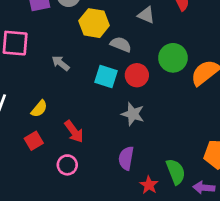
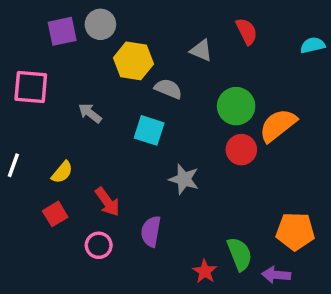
red circle: (137, 75) -> (241, 150), moved
purple semicircle: (126, 158) -> (151, 231), moved

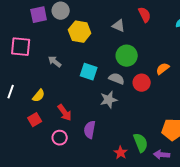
gray semicircle: (168, 89) -> (117, 79), moved
green circle: (236, 106) -> (127, 56), moved
orange semicircle: (278, 125) -> (163, 69), size x0.6
gray star: (184, 179) -> (109, 100), turned -30

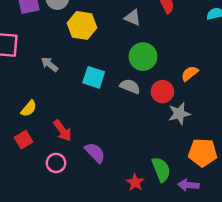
gray star: (109, 100) -> (179, 114), moved
purple semicircle: (90, 130) -> (95, 153), turned 126

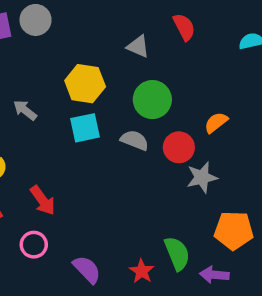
yellow hexagon: (82, 25) -> (85, 84), moved
cyan square: (94, 77) -> (85, 128), turned -30
purple semicircle: (95, 153) -> (87, 269), moved

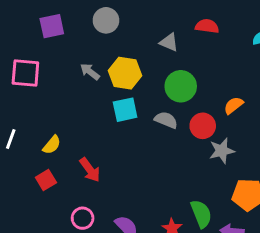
gray circle: (36, 20) -> (106, 20), moved
red semicircle: (184, 27) -> (207, 26), turned -55
gray arrow: (25, 110) -> (90, 72), moved
pink circle: (34, 245) -> (83, 218), moved

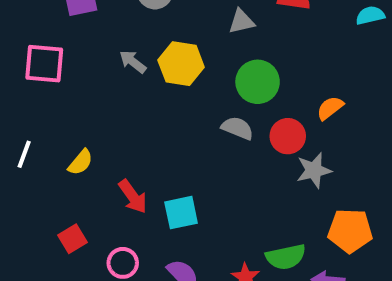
gray triangle: (169, 42) -> (241, 21), turned -36
cyan square: (125, 110) -> (181, 213), moved
red square: (46, 180) -> (72, 239), moved
green semicircle: (201, 214) -> (286, 257), turned 100

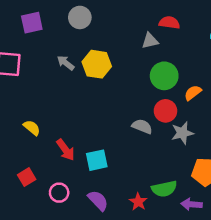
gray triangle: (241, 21) -> (150, 41), moved
green circle: (258, 82) -> (164, 76), moved
gray semicircle: (237, 128) -> (142, 126), moved
yellow semicircle: (80, 162) -> (32, 128), turned -90

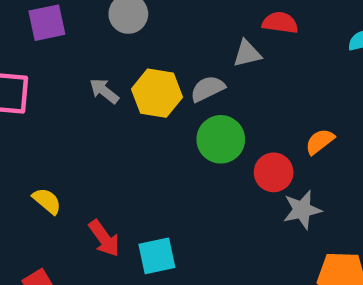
green circle: (164, 76) -> (221, 139), moved
gray semicircle: (142, 126) -> (208, 89), moved, turned -48

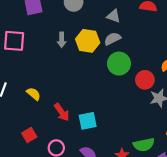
gray triangle: (247, 54) -> (114, 16), moved, turned 32
gray arrow: (104, 91) -> (62, 40), turned -128

